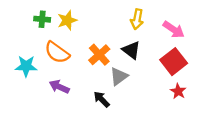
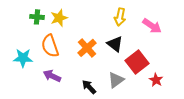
orange semicircle: (57, 52) -> (50, 46), turned 35
red square: (174, 62) -> (137, 62), moved
gray triangle: (119, 76) -> (116, 80), moved

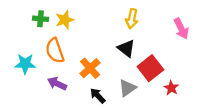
pink arrow: (152, 26) -> (181, 29), moved, turned 30
orange cross: (87, 48) -> (90, 68), moved

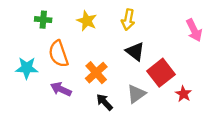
yellow arrow: (132, 19) -> (128, 20), moved
yellow star: (65, 20) -> (87, 21), moved, turned -30

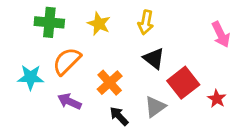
green cross: (43, 20) -> (49, 22), size x1.5
orange semicircle: (59, 54) -> (67, 61), turned 64
red star: (183, 94) -> (217, 99), moved

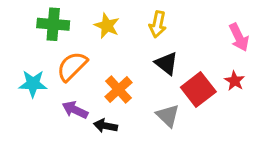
red star: (217, 99) -> (235, 81), moved
gray triangle: (155, 107) -> (168, 116), turned -40
black arrow: (119, 116) -> (105, 126), moved, turned -35

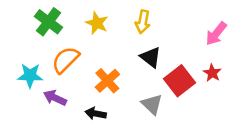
green cross: (53, 24) -> (48, 22), turned 32
pink arrow: (239, 37) -> (216, 34), turned 65
purple arrow: (75, 110) -> (55, 98), moved

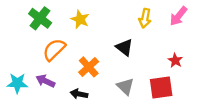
yellow arrow: (143, 22) -> (145, 18), moved
pink arrow: (216, 34) -> (178, 16), moved
cyan star: (30, 76) -> (17, 83), moved
red square: (179, 81) -> (161, 87), moved, turned 30

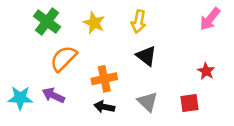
yellow arrow: (145, 18) -> (139, 22), moved
orange cross: (89, 67) -> (104, 79), turned 30
red square: (161, 87) -> (190, 103), size x0.7
black arrow: (79, 94) -> (104, 107), moved

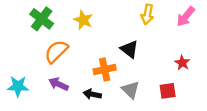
yellow arrow: (139, 22) -> (147, 14), moved
orange cross: (104, 79) -> (105, 69), moved
purple arrow: (53, 95) -> (58, 84), moved

